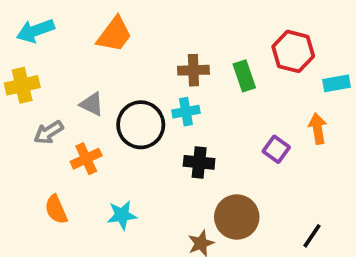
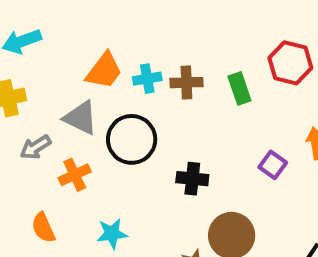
orange trapezoid: (114, 34) -> (104, 71), moved
gray triangle: (92, 104) -> (81, 118), size x1.4
cyan cross: (186, 112) -> (147, 79), moved

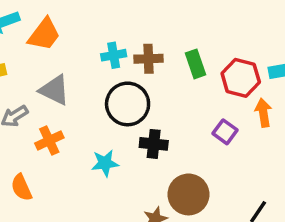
red hexagon: (290, 63) -> (241, 78), moved
orange trapezoid: (104, 71) -> (44, 34), moved
black circle: (132, 139) -> (128, 104), moved
cyan star: (112, 234) -> (105, 163), moved

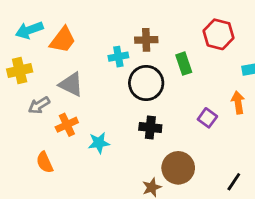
brown cross: (148, 59) -> (146, 40), moved
red hexagon: (241, 78) -> (219, 34), moved
black circle: (128, 104) -> (146, 83), moved
cyan star: (105, 163) -> (99, 143), moved

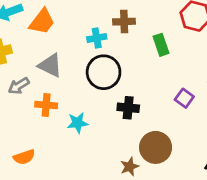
black circle: (146, 83) -> (104, 72), moved
orange cross: (67, 125) -> (46, 105), turned 30
orange semicircle: (45, 162) -> (24, 157), moved, turned -85

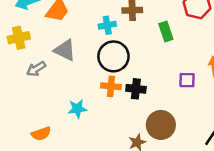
purple square: (184, 98) -> (187, 80), turned -35
orange cross: (46, 105) -> (111, 86), moved
cyan star: (78, 123) -> (77, 109), moved

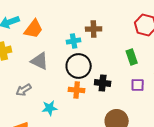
green rectangle: (166, 31) -> (132, 57), moved
gray arrow: (36, 69) -> (24, 90), moved
black cross: (136, 89) -> (103, 83), moved

